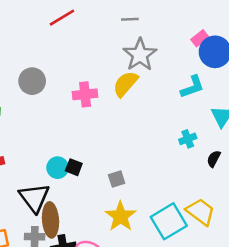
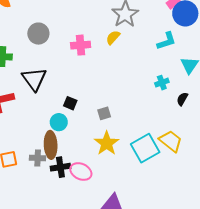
yellow semicircle: (125, 84) -> (113, 37), size x0.7
cyan circle: (58, 168) -> (59, 122), moved
black triangle: (34, 198) -> (34, 79), moved

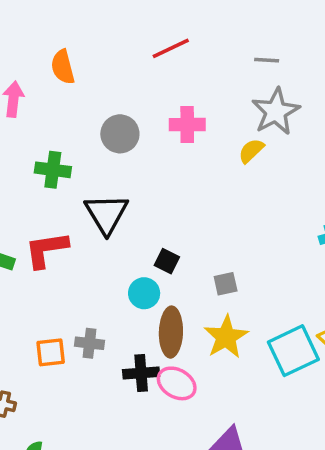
pink cross: (81, 45) -> (187, 125), moved
brown ellipse: (51, 145) -> (171, 332), moved
gray cross: (38, 158) -> (89, 343), moved

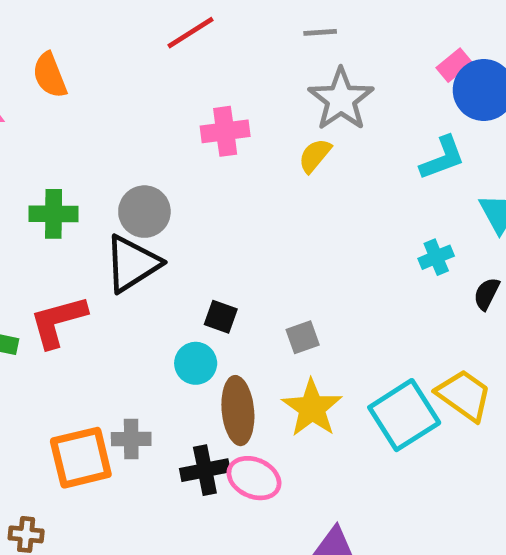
gray circle: (120, 134) -> (144, 212), moved
black triangle: (106, 214) -> (132, 264), turned 36
orange square: (51, 352) -> (81, 458), size x1.5

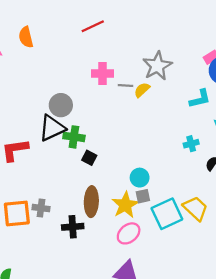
gray line: (320, 32) -> (126, 86), moved
green cross: (54, 214) -> (74, 137), moved
gray square: (303, 337) -> (143, 196), moved
cyan circle: (196, 363) -> (140, 178), moved
pink ellipse: (254, 478) -> (129, 233), moved, turned -70

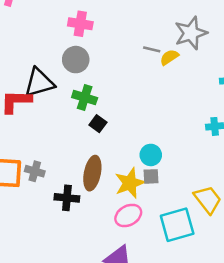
pink cross: (103, 73) -> (80, 24), moved
black triangle: (52, 128) -> (39, 83), moved
cyan square: (167, 214) -> (177, 225), moved

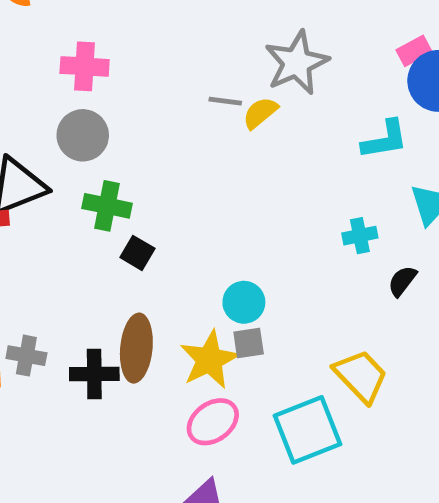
black cross: (67, 198) -> (94, 374), moved

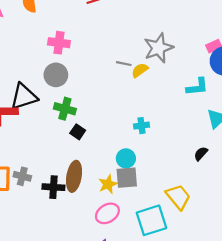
cyan cross: (360, 236) -> (141, 126), moved
gray square: (249, 343) -> (127, 178), size x1.5
yellow star: (209, 360) -> (108, 184), size x0.7

